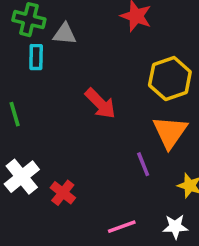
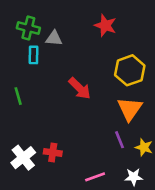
purple line: (143, 164) -> (119, 140), moved
white cross: (22, 177) -> (23, 158), moved
red cross: (63, 193) -> (53, 152), turned -30

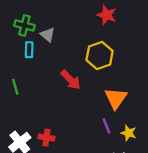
red star: (105, 25) -> (107, 15), moved
gray triangle: (54, 38) -> (48, 35), turned 35
yellow hexagon: (130, 70) -> (100, 55), moved

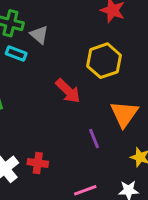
cyan rectangle: (29, 50) -> (16, 53), turned -70
purple line: (107, 126) -> (94, 138), moved

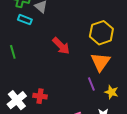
yellow hexagon: (104, 61) -> (101, 33), moved
purple line: (94, 138) -> (91, 84), moved

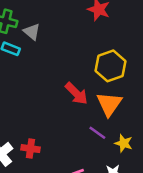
red arrow: (61, 46) -> (76, 93), moved
purple line: (91, 84) -> (97, 133), turned -32

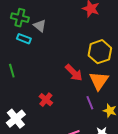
purple line: (97, 133) -> (90, 103), turned 32
red cross: (30, 149) -> (46, 100), moved, turned 32

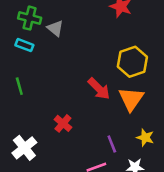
cyan rectangle: (24, 39) -> (24, 45), moved
purple line: (90, 103) -> (112, 144), moved

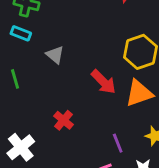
gray triangle: (55, 28) -> (55, 55), moved
orange triangle: (131, 99) -> (139, 93), turned 36

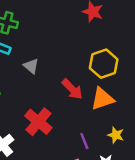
red cross: (64, 120) -> (38, 122), size x1.6

